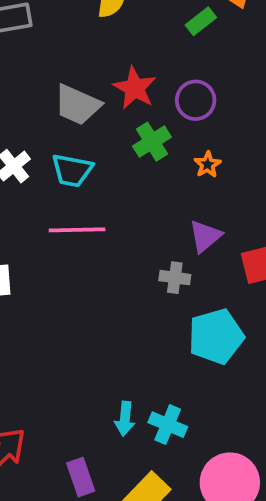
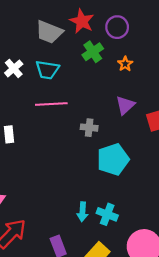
gray cross: (175, 278) -> (89, 128), moved
cyan pentagon: (216, 336) -> (113, 159), moved

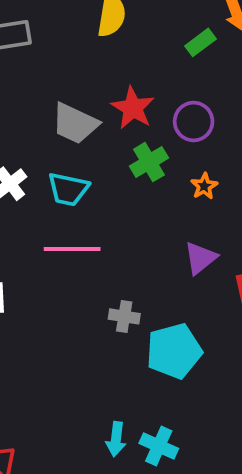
gray cross: (89, 128) -> (124, 316), moved

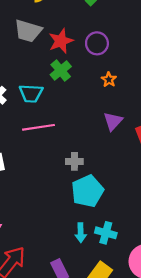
red star: (133, 108) -> (61, 41), turned 30
gray trapezoid: (75, 123) -> (28, 31), moved
green cross: (149, 162) -> (61, 71), moved
cyan pentagon: (174, 351) -> (87, 191), moved

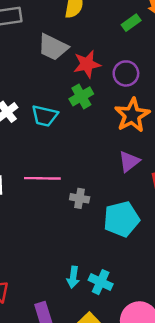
orange star: (109, 80) -> (132, 115), size x2.0
pink line: (38, 127) -> (42, 178), moved
cyan pentagon: (87, 191) -> (121, 219), moved

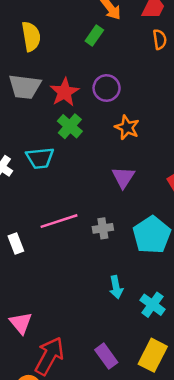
orange star: (132, 115) -> (127, 127), size x0.7
purple triangle: (129, 161) -> (123, 177), moved
cyan arrow: (73, 277) -> (116, 287), moved
cyan cross: (101, 282) -> (152, 305), turned 30

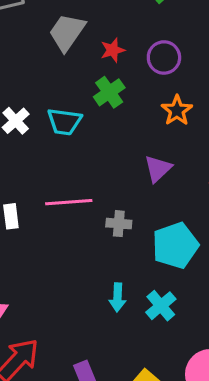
gray trapezoid: (25, 87) -> (67, 32), turned 104
red star: (64, 92) -> (113, 50), size x0.7
cyan cross: (152, 305) -> (161, 306), moved

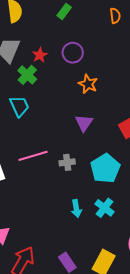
green cross: (109, 92) -> (27, 75), moved
cyan trapezoid: (64, 122) -> (19, 106), turned -110

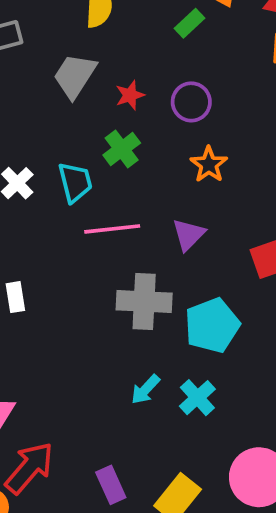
green cross: (27, 75) -> (122, 149), moved
pink line: (33, 156) -> (112, 229), moved
gray cross: (67, 162) -> (144, 301), size x1.8
cyan arrow: (76, 209) -> (145, 389), turned 42

